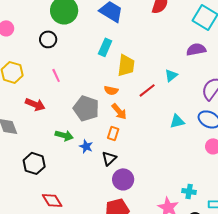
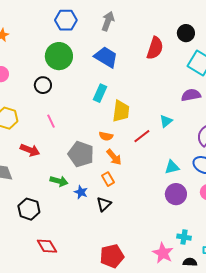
orange rectangle: (113, 133) -> (108, 179), turned -48
purple circle: (123, 179) -> (176, 194), moved

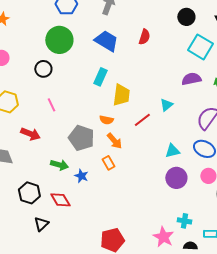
red semicircle: (155, 48) -> (144, 37), moved, size x0.7
black triangle: (104, 204) -> (41, 224), moved
red diamond: (47, 246) -> (60, 200), moved

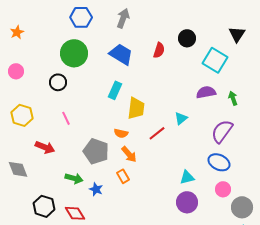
black circle: (186, 17) -> (187, 38), moved
cyan triangle: (172, 151) -> (187, 177), moved
purple circle: (176, 178) -> (187, 202), moved

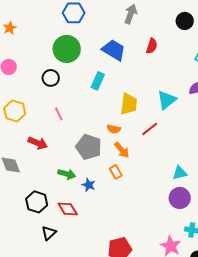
gray arrow: (123, 18) -> (131, 14), moved
black circle: (187, 38) -> (185, 21), moved
cyan rectangle: (115, 90) -> (98, 81), moved
cyan triangle: (181, 118) -> (167, 100), moved, size x1.5

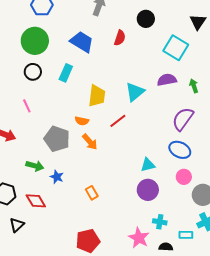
black circle: (185, 21) -> (146, 19), moved
black circle: (51, 78) -> (33, 72), moved
orange rectangle: (116, 172) -> (92, 193), moved

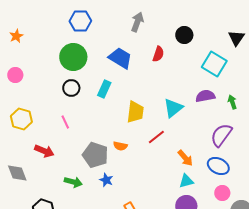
orange semicircle: (82, 121) -> (120, 146), moved
orange arrow: (90, 142) -> (185, 158), moved
blue star: (57, 177) -> (106, 180), moved

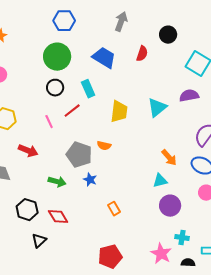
cyan rectangle: (104, 89) -> (88, 89), turned -48
red line: (156, 137) -> (72, 111), moved
cyan triangle: (186, 181) -> (160, 181), moved

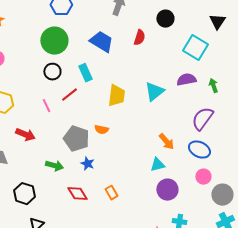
red diamond: (58, 217) -> (77, 194), moved

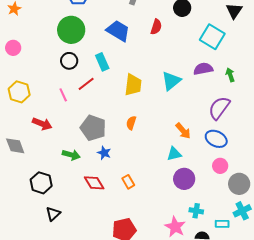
orange semicircle: (101, 130) -> (131, 123), moved, turned 96

